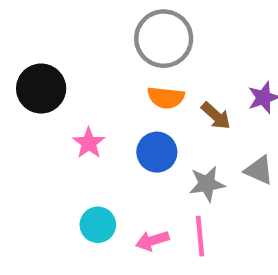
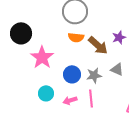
brown arrow: (216, 116) -> (98, 45), size x1.5
pink star: (89, 143) -> (42, 57), size x1.6
blue circle: (157, 152) -> (72, 74), moved

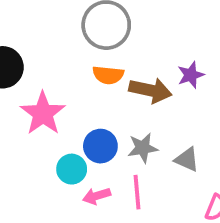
brown arrow: (98, 45) -> (150, 90), turned -30
gray triangle: (117, 69) -> (187, 159), moved
cyan circle: (46, 93) -> (72, 169), moved

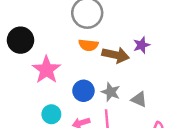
gray star: (143, 148) -> (111, 92), turned 30
cyan circle: (72, 169) -> (51, 114), moved

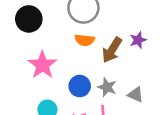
black circle: (20, 40) -> (29, 19), moved
brown arrow: (116, 55) -> (112, 50), turned 110

